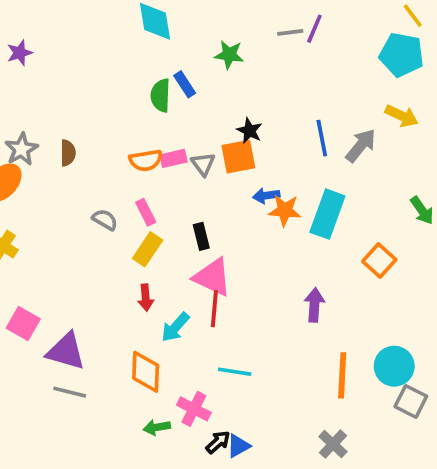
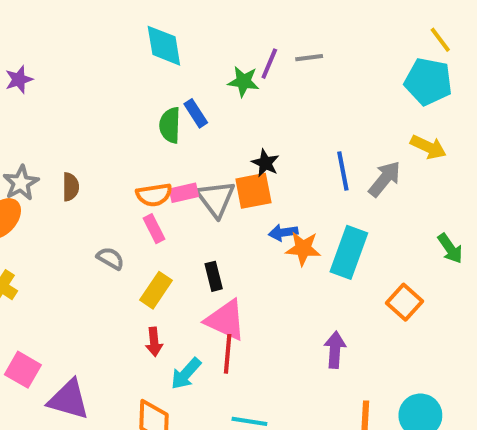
purple line: (314, 29) -> (269, 64), moved
gray triangle: (203, 164) -> (216, 199), size x1.5
pink rectangle: (146, 212) -> (154, 229), moved

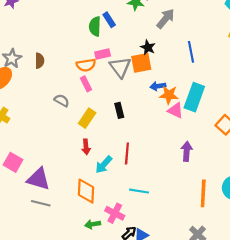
gray arrow: (385, 179) -> (166, 19), moved
pink rectangle: (184, 193) -> (103, 54), moved
pink triangle: (226, 320) -> (176, 110), moved, size x0.7

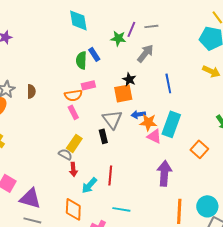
gray triangle: (120, 67) -> (112, 119), moved
gray semicircle: (62, 100) -> (65, 154), moved
purple arrow: (187, 151) -> (164, 173), size x1.4

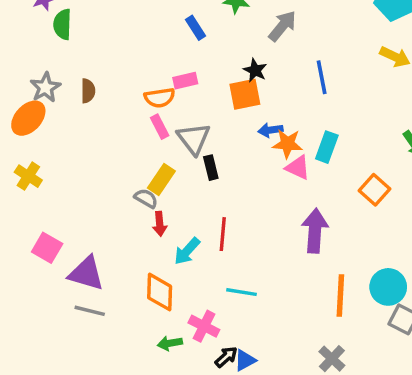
green semicircle: (81, 60) -> (62, 24), moved
gray triangle: (112, 119) -> (194, 139), moved
cyan rectangle: (171, 124) -> (327, 147), size x0.7

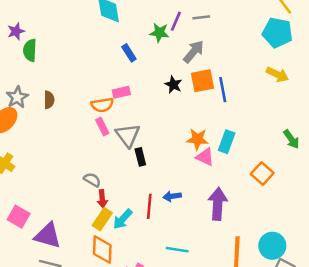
orange square: (245, 94) -> (203, 81), moved
blue arrow: (270, 130) -> (172, 196), moved
yellow rectangle: (161, 180) -> (102, 219), moved
cyan line: (241, 292) -> (177, 250), moved

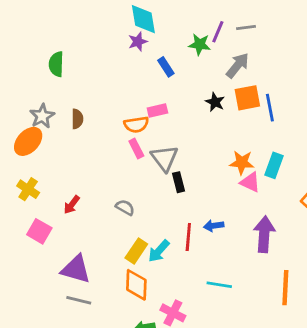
purple star: (16, 31) -> (138, 42), moved
red arrow: (102, 199) -> (72, 205), moved, turned 42
pink square: (19, 217) -> (39, 231), moved

